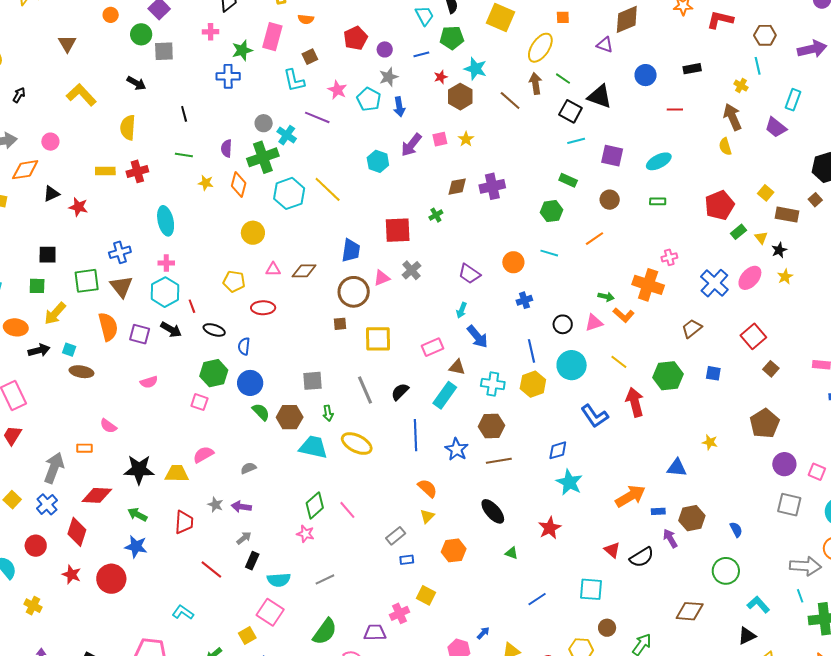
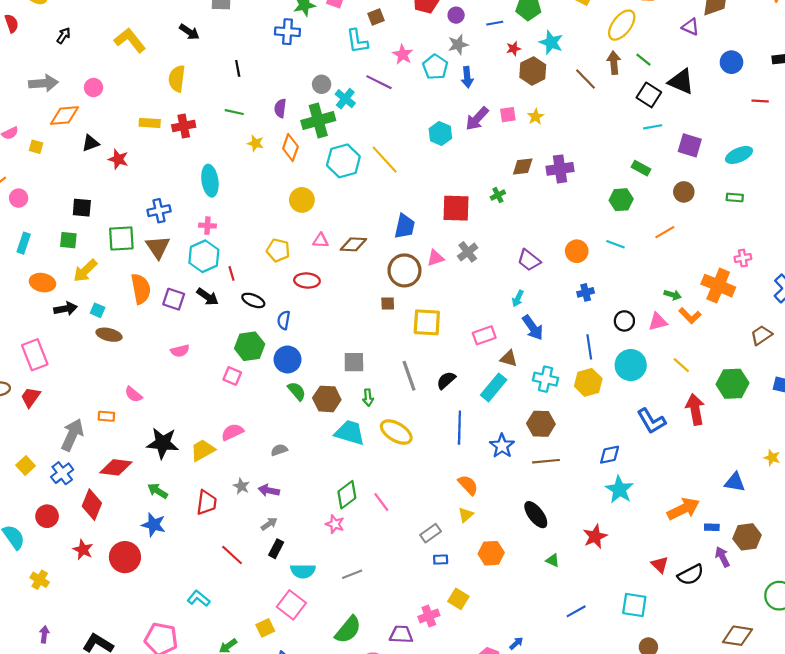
yellow trapezoid: (177, 473) -> (203, 450), turned -35

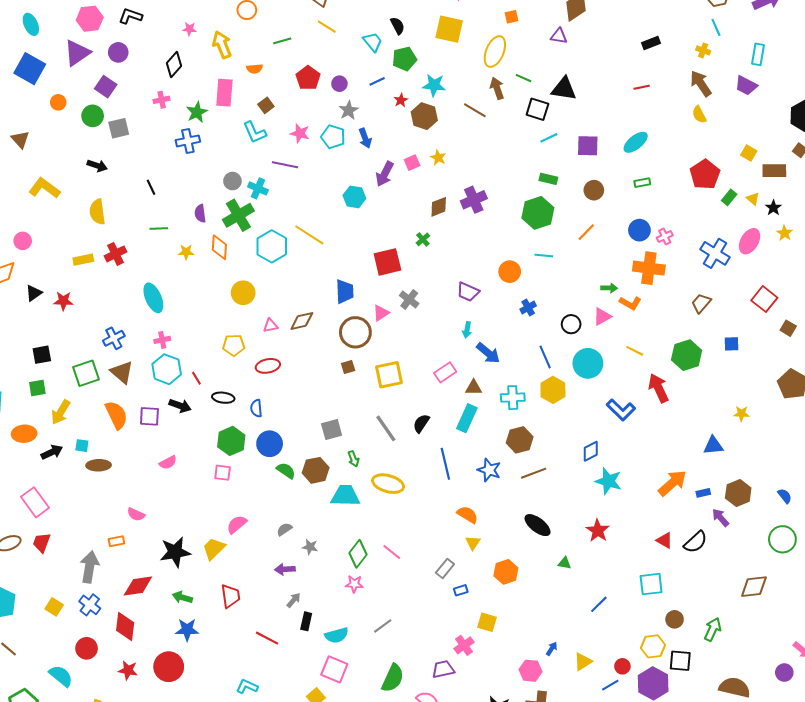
blue circle: (731, 62) -> (639, 230), moved
green hexagon: (621, 200) -> (538, 213), size x1.4
gray star: (241, 486) -> (310, 547), moved

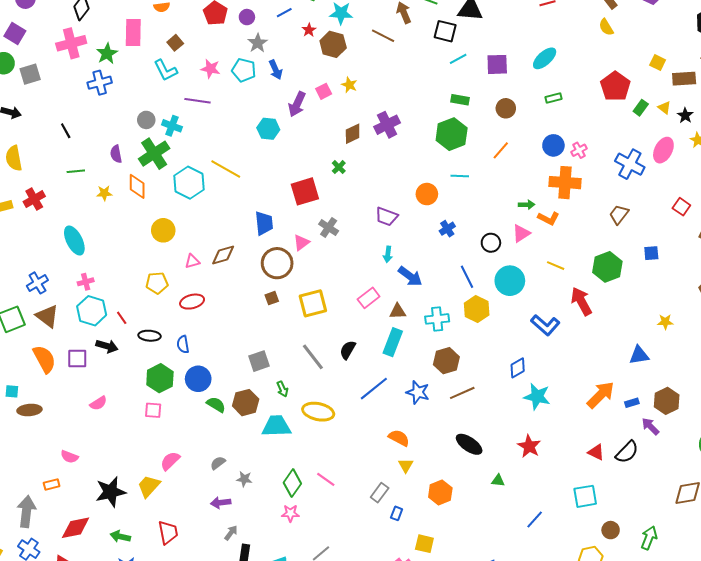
pink cross: (162, 100) -> (71, 43), size x1.8
red square: (764, 299) -> (681, 207), size x0.7
blue line: (445, 464) -> (374, 389), turned 68
blue rectangle: (461, 590) -> (397, 513), turned -48

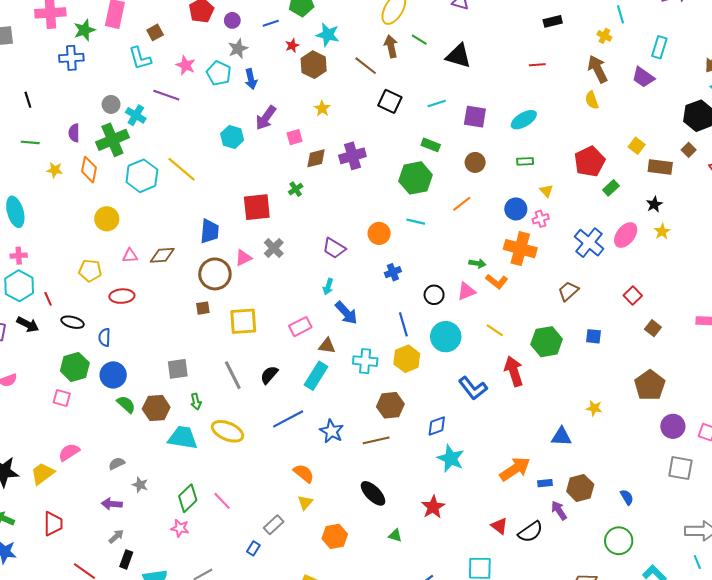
black square: (445, 31) -> (390, 101), moved
pink square: (324, 91) -> (295, 137), moved
yellow triangle: (664, 108) -> (546, 191), moved
brown hexagon: (446, 361) -> (390, 405), moved
blue rectangle: (397, 513) -> (253, 548), moved

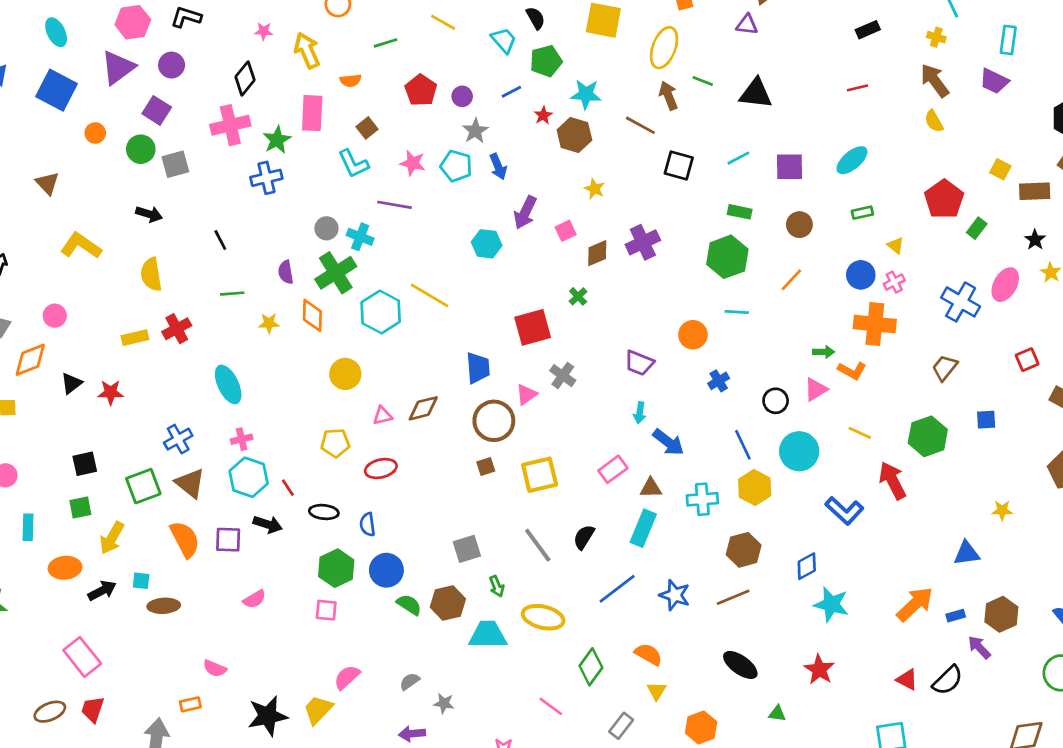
red square: (633, 295) -> (1027, 360), turned 30
green diamond: (188, 498) -> (591, 667), moved

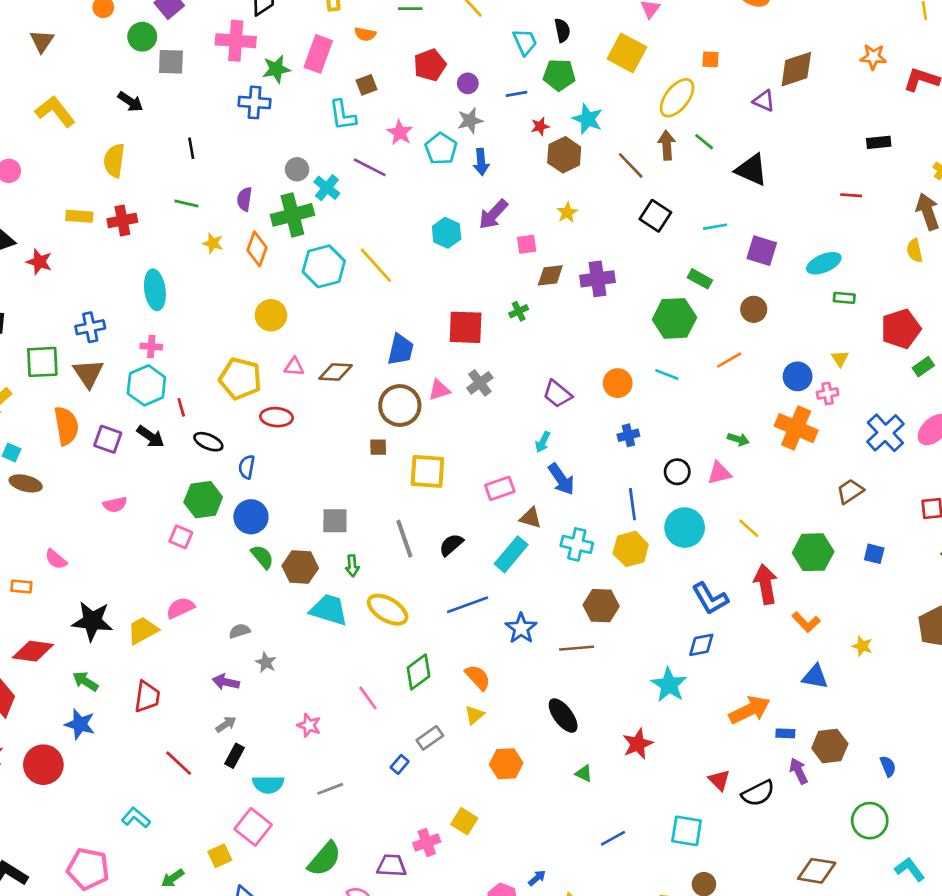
green rectangle: (862, 213) -> (844, 298), moved
orange L-shape: (852, 371) -> (806, 622), moved
yellow pentagon: (335, 443) -> (240, 379), size x1.4
blue diamond: (807, 566) -> (701, 645), moved

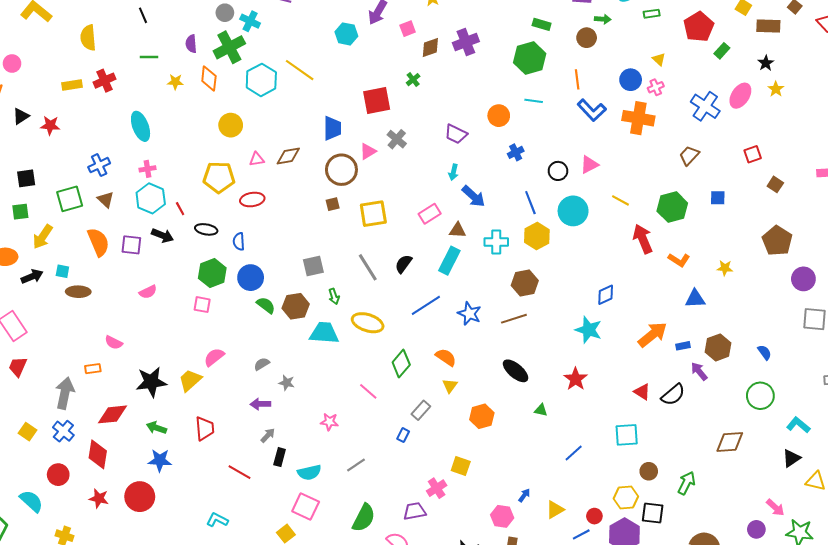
orange line: (729, 360) -> (577, 79), turned -54
brown triangle: (88, 373) -> (106, 200), size x0.7
green arrow: (738, 439) -> (603, 19), moved
blue L-shape: (710, 599) -> (592, 110), moved

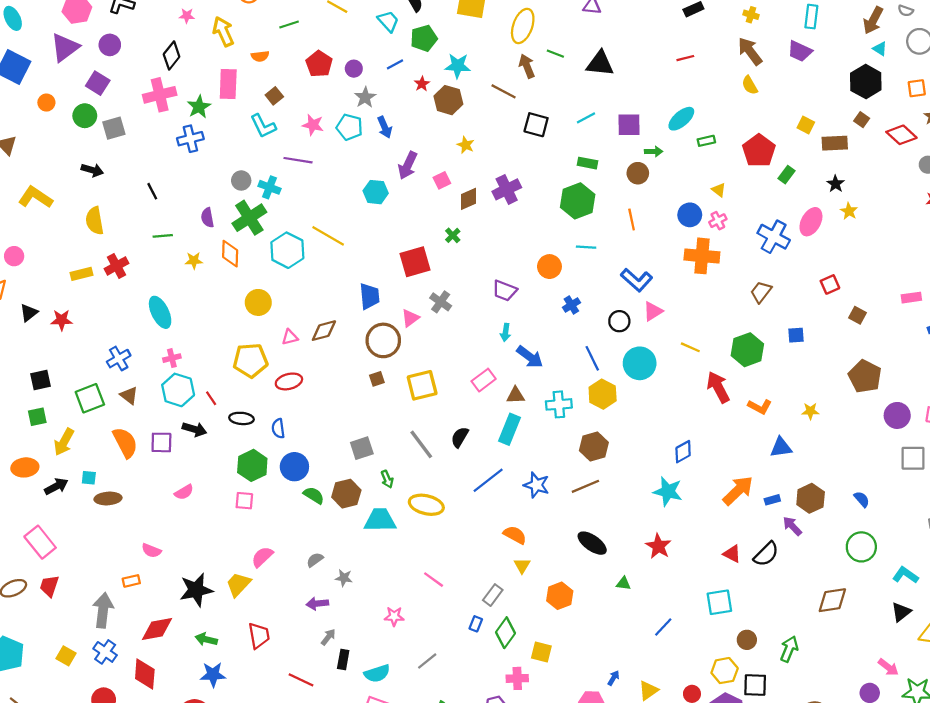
blue L-shape: (592, 110) -> (637, 280), moved
green diamond: (401, 363) -> (505, 633), moved
pink cross: (437, 488) -> (517, 678), turned 36

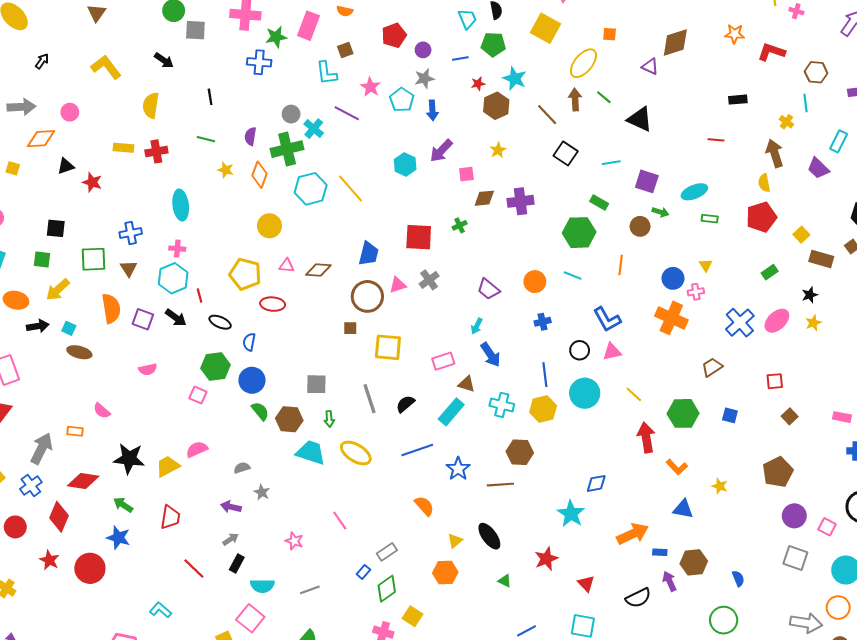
red pentagon: (759, 151) -> (761, 217), moved
red triangle: (732, 554) -> (586, 583), moved
yellow triangle: (522, 566) -> (455, 541), moved

